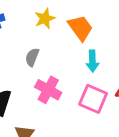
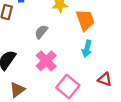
pink square: (93, 99) -> (68, 86), moved

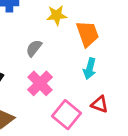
red triangle: (105, 79) -> (100, 104), moved

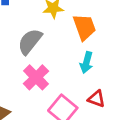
gray semicircle: (34, 48) -> (30, 41), size x1.5

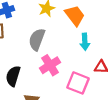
pink cross: (36, 77) -> (50, 65), turned 30

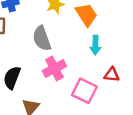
gray semicircle: (37, 39) -> (42, 38), turned -45

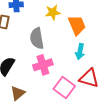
red triangle: (112, 75) -> (89, 78), size x1.5

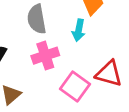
cyan arrow: (80, 52) -> (79, 30), moved

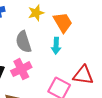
pink cross: (45, 56) -> (21, 69), moved

